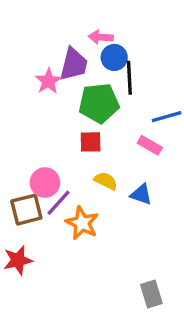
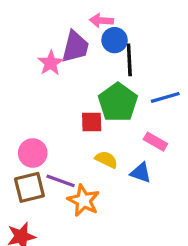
green pentagon: (99, 103) -> (118, 102), moved, turned -30
pink rectangle: (150, 145) -> (155, 142), moved
pink circle: (45, 183) -> (33, 153), moved
purple line: (58, 203) -> (61, 181), turned 68

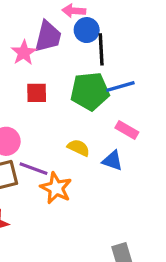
blue line: (165, 97) -> (120, 86), moved
green pentagon: (118, 102) -> (90, 91), turned 30
red square: (92, 122) -> (37, 93), moved

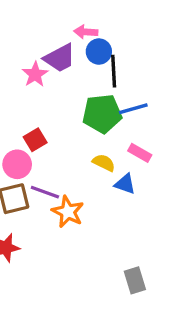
purple trapezoid: (48, 36) -> (60, 58), turned 48
red square: (37, 93) -> (35, 140), moved, turned -30
yellow semicircle: (79, 148) -> (104, 163), moved

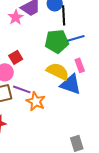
pink rectangle: (140, 153) -> (80, 65), turned 40
yellow semicircle: (104, 163) -> (58, 71), size x1.6
blue triangle: (125, 184) -> (71, 84), size x1.6

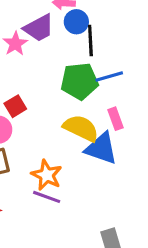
purple line: (22, 89) -> (47, 197), moved

